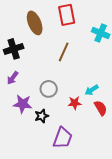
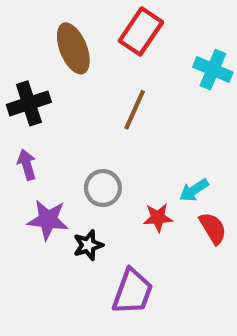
red rectangle: (67, 15) -> (141, 31), turned 45
purple arrow: (13, 78) -> (27, 165), turned 128

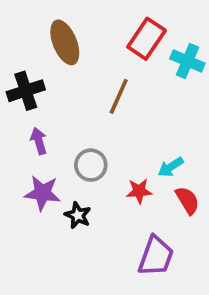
red rectangle: (141, 31) -> (147, 39), moved
purple arrow: (27, 165) -> (39, 141), moved
black star: (88, 245) -> (78, 215), turned -30
purple trapezoid: (133, 292) -> (156, 256), moved

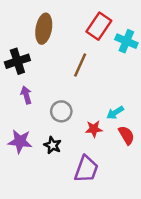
brown ellipse: (65, 42) -> (44, 29), turned 32
purple star: (42, 193) -> (20, 141), moved
purple trapezoid: (156, 256) -> (86, 169), moved

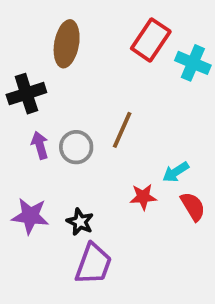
brown line: (80, 65) -> (122, 130), moved
gray circle: (61, 111) -> (76, 147), moved
purple trapezoid: (86, 169) -> (93, 264), moved

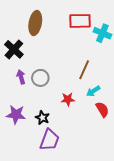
red rectangle: (151, 40) -> (80, 21), turned 55
black cross: (26, 94) -> (14, 49), turned -30
brown line: (122, 130) -> (84, 70), moved
red star: (143, 197) -> (68, 99), moved

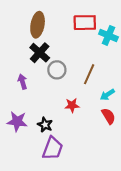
black cross: (14, 49) -> (40, 53), moved
gray circle: (40, 78) -> (57, 70), moved
cyan arrow: (93, 91) -> (107, 95), moved

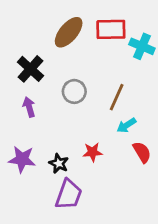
brown ellipse: (38, 25) -> (69, 32), moved, turned 30
black cross: (40, 53) -> (31, 69), moved
cyan arrow: (107, 95) -> (126, 125), moved
red star: (72, 105) -> (93, 152), moved

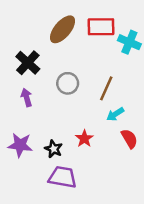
red star: (93, 152) -> (84, 139), turned -30
purple trapezoid: (69, 194) -> (63, 177), turned -100

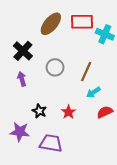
red semicircle: (129, 139) -> (105, 112), turned -84
purple star: (20, 145) -> (20, 132), moved
black star: (54, 149) -> (39, 111), moved

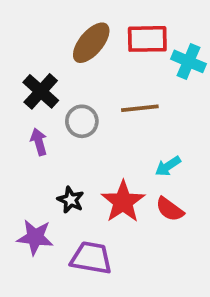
gray circle: (55, 67) -> (82, 121), moved
brown line: (86, 72) -> (140, 108), moved, turned 60
red star: (68, 112) -> (123, 202), size x1.6
red semicircle: (105, 112) -> (170, 209), moved, turned -119

